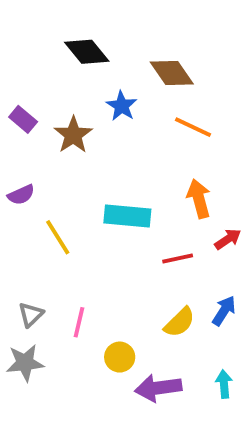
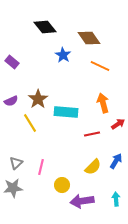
brown star: (73, 135) -> (38, 99), moved

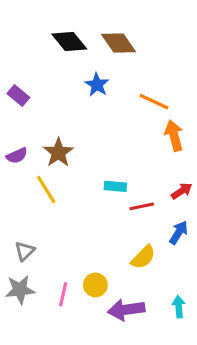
brown diamond: (89, 38) -> (119, 43), moved
orange arrow: (103, 103) -> (174, 136), moved
cyan rectangle: (66, 112) -> (115, 186), moved, size x0.6
blue arrow: (116, 161) -> (179, 233), moved
pink line: (41, 167) -> (63, 294), moved

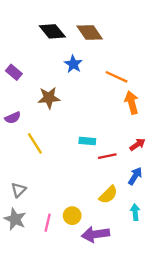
brown star: (58, 152) -> (49, 98), moved, turned 30
gray star: (20, 290) -> (15, 219), turned 30
cyan arrow: (179, 307) -> (135, 212), moved

